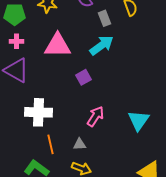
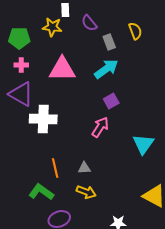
purple square: (84, 77) -> (111, 101), moved
white cross: (38, 112) -> (43, 119), moved
pink arrow: (96, 116) -> (100, 127), moved

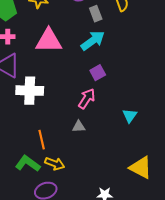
cyan triangle: (143, 144) -> (130, 116), size x0.7
gray triangle: (84, 168) -> (79, 127), moved
yellow arrow: (86, 192) -> (55, 164), moved

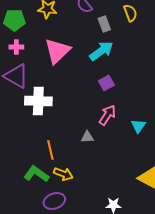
pink triangle: (49, 41) -> (57, 51), turned -44
pink arrow: (87, 99) -> (107, 115), moved

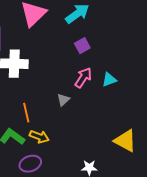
cyan triangle: (138, 126) -> (109, 80), moved, turned 35
gray triangle: (87, 137) -> (63, 100), turned -40

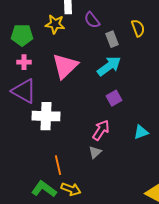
pink arrow: (83, 78) -> (101, 130), moved

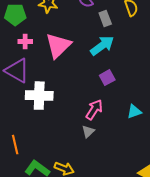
pink cross: (24, 62) -> (25, 42), moved
orange line: (58, 165) -> (15, 145), moved

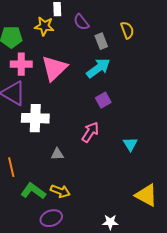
pink cross: (25, 42) -> (21, 64), size x1.5
cyan triangle: (134, 112) -> (130, 144), moved, turned -42
gray triangle: (88, 132) -> (57, 154), moved, turned 40

